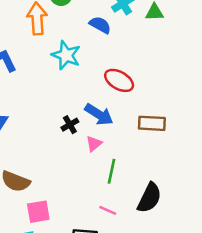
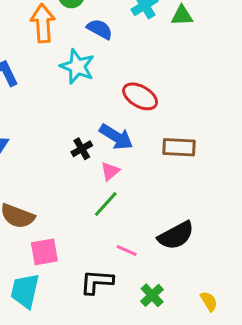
blue semicircle: (100, 25) -> (100, 29), moved
green line: (111, 171) -> (106, 204), moved, turned 30
black semicircle: (149, 198) -> (176, 235), turned 36

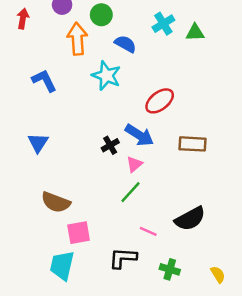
red ellipse: (140, 96) -> (160, 101), turned -68
green cross: (152, 295) -> (170, 269), turned -30

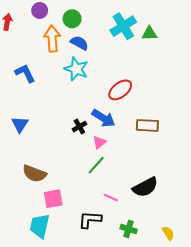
cyan cross: (163, 24) -> (123, 26), size x1.4
blue semicircle: (125, 44) -> (79, 43), moved

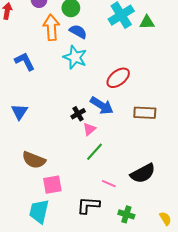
pink triangle: (99, 142) -> (89, 129), moved

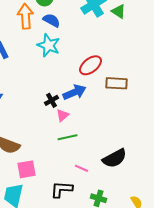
green triangle: (147, 22) -> (118, 11), turned 35
blue arrow: (102, 106) -> (74, 92), turned -55
brown rectangle: (145, 113) -> (116, 83), moved
green line: (95, 152) -> (68, 137), turned 36

